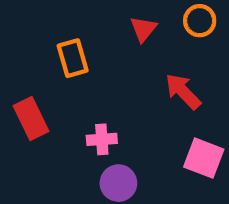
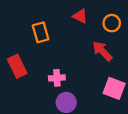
orange circle: (200, 21) -> (112, 23), moved
red triangle: (143, 29) -> (80, 16), turned -42

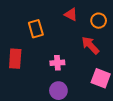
red rectangle: (17, 66) -> (15, 59), turned 30
pink cross: (57, 78) -> (57, 63), moved

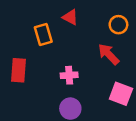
red triangle: (71, 14) -> (70, 17), moved

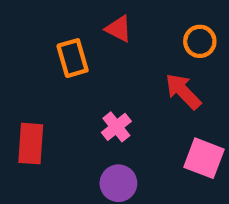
red rectangle: (19, 70) -> (31, 144), moved
pink cross: (69, 75) -> (116, 127), turned -35

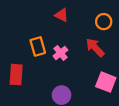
orange rectangle: (73, 58) -> (38, 46), moved
pink cross: (116, 127) -> (60, 53), moved

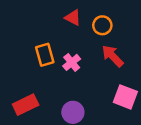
orange circle: (104, 22) -> (102, 25), moved
red rectangle: (16, 75) -> (26, 105), moved, turned 60

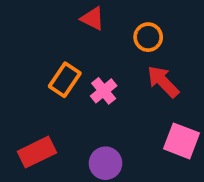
red triangle: (73, 18) -> (93, 19), moved
orange rectangle: (45, 55) -> (65, 80), turned 50

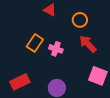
pink cross: (104, 91) -> (56, 49), turned -32

